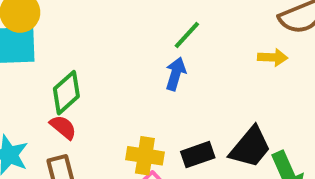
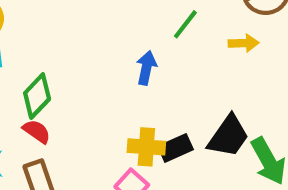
green line: (187, 35) -> (185, 24), moved
yellow cross: (145, 156) -> (146, 147), moved

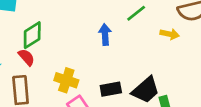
blue arrow: (146, 68) -> (105, 34), turned -30
yellow cross: (146, 147) -> (66, 80), moved

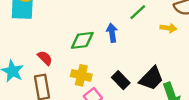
green diamond: (32, 35) -> (82, 40), moved, turned 30
black rectangle: (111, 89) -> (121, 80), turned 60

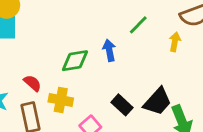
yellow arrow: (168, 28) -> (175, 42), turned -84
yellow cross: (81, 75) -> (61, 100), moved

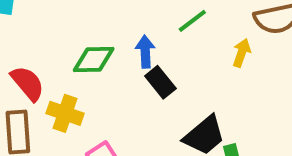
red semicircle: (32, 83) -> (28, 83), size x1.4
black rectangle: (122, 105) -> (160, 82), moved

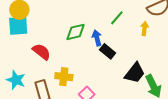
green diamond: (94, 60) -> (76, 32), moved
red semicircle: (28, 83) -> (42, 52), moved

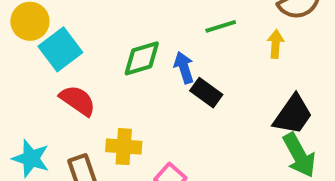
green line: (117, 18) -> (221, 26), turned 35
cyan square: (18, 26) -> (60, 49), moved, turned -30
black trapezoid: (135, 73) -> (293, 115), moved

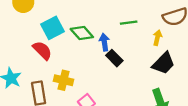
cyan square: (60, 49) -> (52, 28), moved
green diamond: (142, 58) -> (82, 33), turned 55
black trapezoid: (293, 115) -> (164, 63), moved

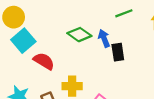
cyan square: (52, 28) -> (23, 41), moved
black rectangle: (114, 58) -> (118, 52), turned 49

